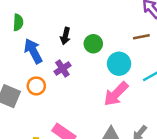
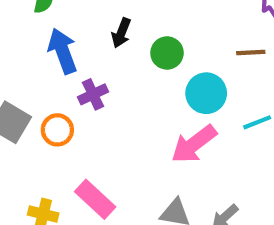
purple cross: (62, 69) -> (93, 94), moved
orange circle: (36, 86) -> (57, 130), moved

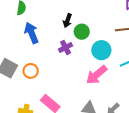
black arrow: (121, 33) -> (68, 21), moved
purple cross: (93, 94) -> (65, 47), moved

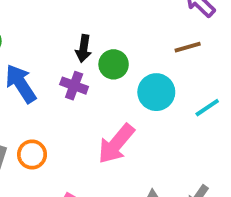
purple cross: (65, 47) -> (74, 86), moved, turned -32
pink arrow: (97, 75) -> (116, 144), moved

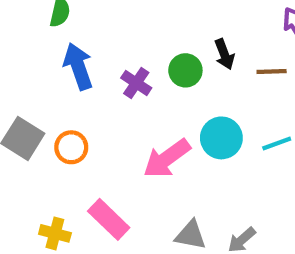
black arrow: (83, 49) -> (224, 54), moved, turned -44
cyan circle: (156, 92) -> (221, 138), moved

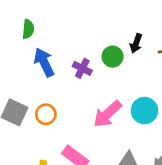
black arrow: (224, 54) -> (136, 43), turned 48
cyan circle: (221, 138) -> (144, 111), moved

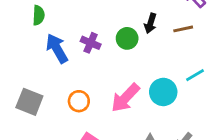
purple cross: (82, 68) -> (91, 43), moved
orange circle: (46, 114) -> (79, 101), moved

